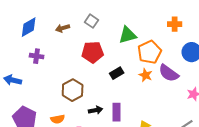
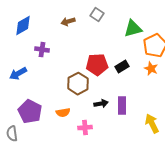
blue diamond: (29, 27) -> (23, 26), moved
red pentagon: (93, 52) -> (97, 65), moved
blue arrow: (13, 80) -> (18, 74), turned -42

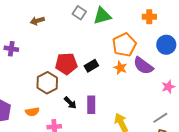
gray square: (97, 15) -> (79, 13), moved
green triangle: (133, 29) -> (102, 16), moved
black arrow: (101, 104) -> (70, 103), turned 56

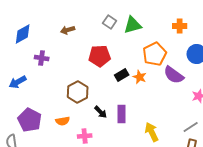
red pentagon: (66, 64) -> (100, 56), moved
orange star: (120, 68) -> (140, 77), moved

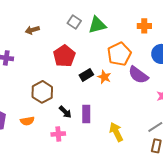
red pentagon: (100, 56) -> (64, 56), turned -30
pink cross: (85, 136) -> (58, 134), moved

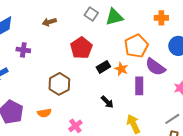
black arrow: (65, 112) -> (107, 102), moved
purple rectangle: (86, 114) -> (139, 86), moved
pink cross: (58, 134) -> (75, 126), turned -32

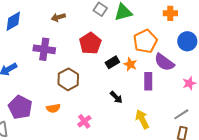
purple cross: (23, 50) -> (44, 49), moved, size x1.5

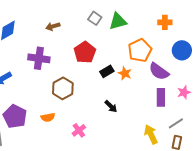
purple rectangle: (148, 81) -> (161, 97), moved
yellow arrow: (142, 119) -> (151, 134), moved

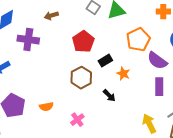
purple cross: (39, 58) -> (28, 40), moved
orange star: (125, 73) -> (123, 74), moved
brown hexagon: (63, 88) -> (81, 78), moved

